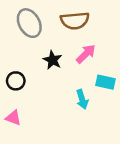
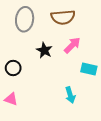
gray ellipse: (29, 23) -> (25, 19), turned 35
cyan arrow: (82, 99) -> (70, 95), moved

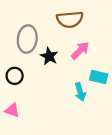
gray ellipse: (25, 19) -> (27, 39), moved
cyan arrow: (70, 95) -> (80, 92), moved

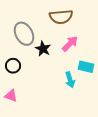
gray ellipse: (27, 39) -> (24, 34), turned -35

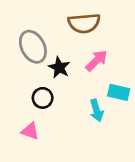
black circle: (13, 66) -> (43, 98), moved
pink triangle: (11, 96) -> (30, 131), moved

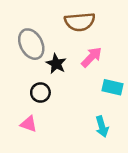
cyan arrow: (97, 110) -> (102, 127), moved

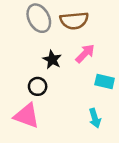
gray ellipse: (31, 44) -> (39, 18), moved
pink triangle: (29, 124) -> (27, 116), size x1.6

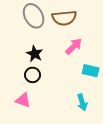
black star: (52, 60) -> (35, 54), moved
pink triangle: (27, 116) -> (23, 100), size x0.7

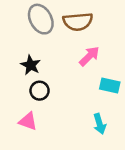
black star: (35, 54) -> (31, 65), moved

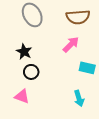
brown semicircle: (78, 22) -> (78, 17), moved

